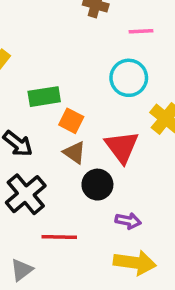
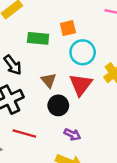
cyan circle: (129, 78) -> (83, 52), moved
orange square: (71, 121) -> (68, 28), moved, turned 35

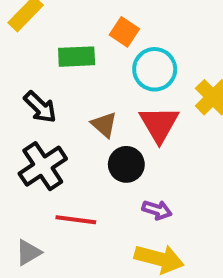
orange square: (68, 28) -> (124, 32), turned -35

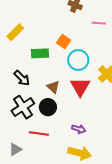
black circle: (126, 164) -> (48, 107), moved

